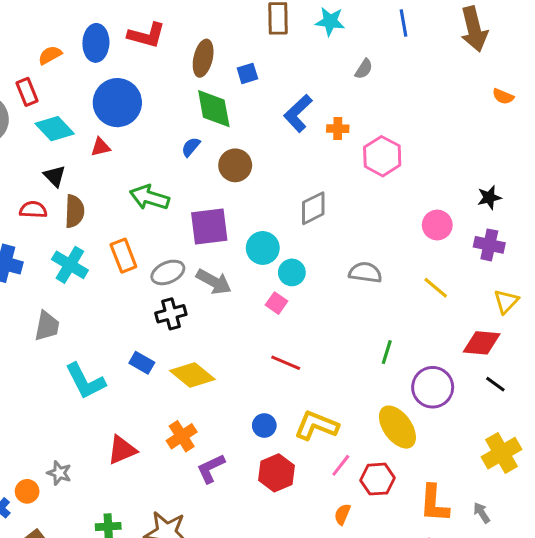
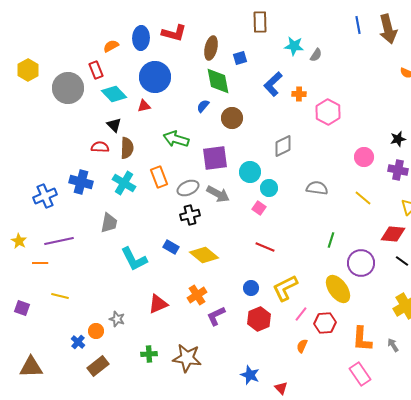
cyan star: (330, 21) -> (294, 46), moved
blue line: (404, 23) -> (358, 25), moved
yellow L-shape: (316, 426) -> (285, 288), turned -48

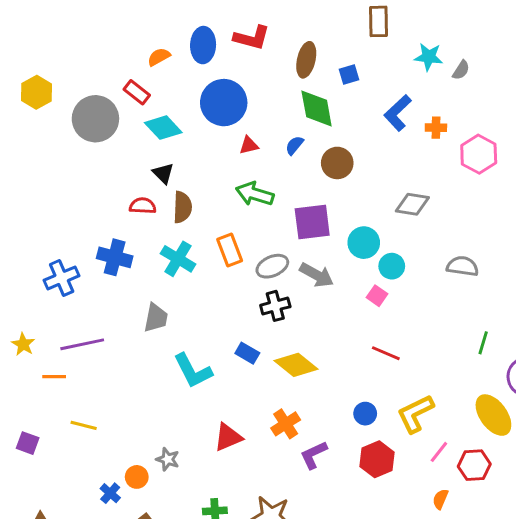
red rectangle: (96, 70) -> (137, 92), turned -30
red triangle: (144, 106) -> (249, 145), moved
gray diamond: (283, 146) -> (412, 204), turned 35

